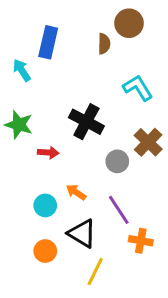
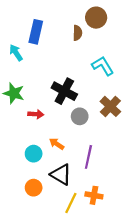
gray circle: (117, 161) -> (80, 116), moved
purple line: (119, 210) -> (88, 157), turned 45
orange cross: (141, 241) -> (94, 195), moved

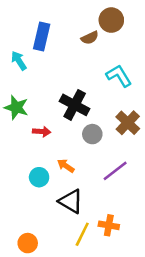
brown semicircle: (77, 33) -> (90, 38), turned 64
purple line: (88, 157) -> (115, 171), moved, turned 40
orange circle: (34, 188) -> (28, 243), moved

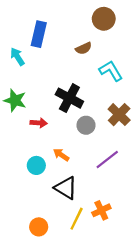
brown semicircle: (90, 38) -> (84, 48), moved
orange cross: (109, 225) -> (101, 210), turned -36
orange circle: (28, 243) -> (39, 227), moved

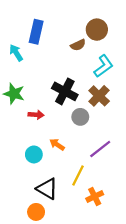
brown circle: (104, 19) -> (97, 30), moved
cyan L-shape: (111, 71) -> (103, 66), turned 85
brown cross: (119, 115) -> (99, 96), moved
black triangle: (66, 188) -> (47, 189), moved
yellow line: (77, 219) -> (78, 175), moved

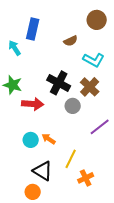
brown circle: (97, 30) -> (97, 20), moved
cyan L-shape: (103, 66) -> (94, 60), turned 65
red arrow: (36, 115) -> (33, 104), size x1.5
orange arrow: (57, 145) -> (49, 139), moved
purple line: (100, 149) -> (100, 127), moved

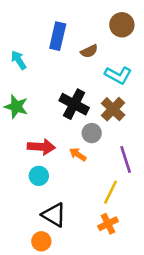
blue rectangle: (33, 29) -> (58, 36), moved
red arrow: (33, 104) -> (41, 147), moved
purple line: (100, 127) -> (126, 159), turned -70
orange arrow: (49, 139) -> (78, 154), moved
yellow line: (71, 159) -> (111, 192), moved

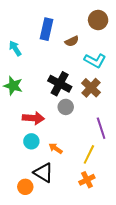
gray circle: (92, 133) -> (66, 107), moved
orange arrow: (78, 154) -> (56, 148), moved
orange circle: (41, 241) -> (25, 187), moved

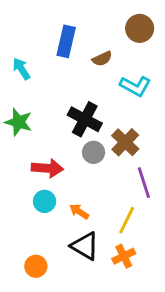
brown cross: (91, 88) -> (125, 142), moved
black triangle: (43, 173) -> (85, 246), moved

